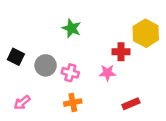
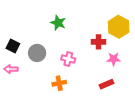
pink cross: (70, 73) -> (68, 59), moved
pink star: (107, 73) -> (114, 59), moved
pink arrow: (22, 103) -> (11, 69), moved, turned 40

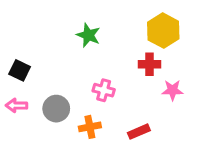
yellow hexagon: (119, 27) -> (163, 31), moved
gray circle: (37, 53) -> (56, 109), moved
red rectangle: (107, 84) -> (139, 132), moved

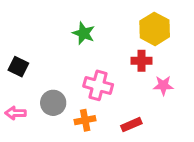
pink cross: (104, 90) -> (98, 85), size x1.4
pink arrow: (16, 106) -> (15, 113), moved

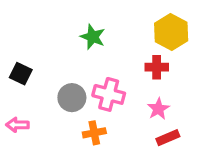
pink star: (163, 85) -> (158, 109), moved, turned -30
gray circle: (53, 103) -> (72, 98), moved
red rectangle: (131, 125) -> (168, 138), moved

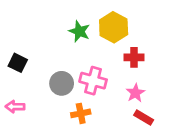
yellow hexagon: (171, 32) -> (114, 27), moved
red rectangle: (168, 138) -> (144, 118), turned 54

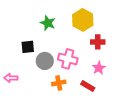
green star: (79, 31) -> (48, 23), moved
black square: (18, 63) -> (28, 47), moved, turned -32
red rectangle: (144, 118) -> (88, 86), moved

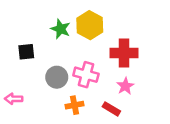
yellow hexagon: (83, 20) -> (90, 25), moved
red cross: (98, 42) -> (124, 53), size x1.5
black square: (28, 47) -> (26, 52), moved

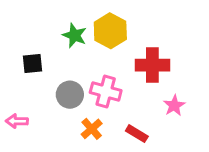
pink star: (125, 86) -> (174, 106), moved
orange cross: (75, 105) -> (92, 129), turned -30

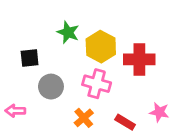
yellow hexagon: (110, 31) -> (101, 47), moved
gray circle: (70, 95) -> (51, 87), moved
pink star: (174, 106) -> (159, 112), moved, turned -30

